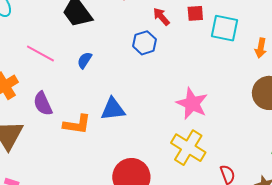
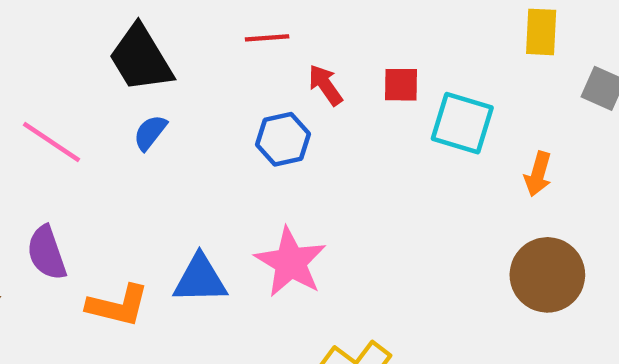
blue semicircle: (85, 60) -> (150, 133), moved
pink star: (192, 104) -> (290, 262), moved

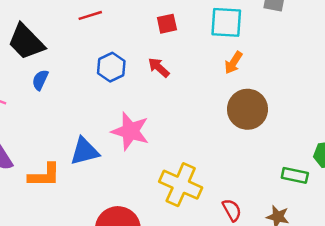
red arrow: (325, 85) -> (159, 67), moved
cyan square: (462, 123) -> (226, 22), moved
orange arrow: (538, 174) -> (233, 63), moved, turned 30
brown circle: (547, 275) -> (247, 109), moved

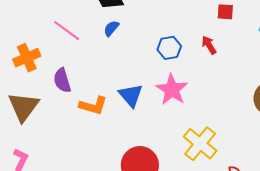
blue hexagon: (111, 67) -> (169, 48), moved
blue triangle: (85, 151) -> (131, 95), turned 48

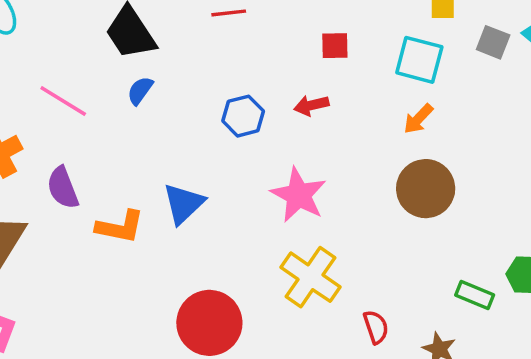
red arrow: (209, 45) -> (311, 105), turned -66
pink star: (172, 90) -> (299, 195), moved
blue triangle: (131, 95) -> (184, 204), turned 32

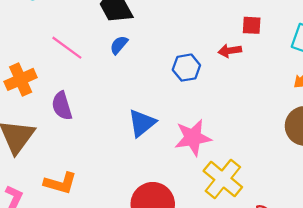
red arrow: (311, 105) -> (230, 51), moved
pink star: (299, 195) -> (193, 138), moved, turned 30
orange L-shape: (120, 227) -> (60, 183), moved

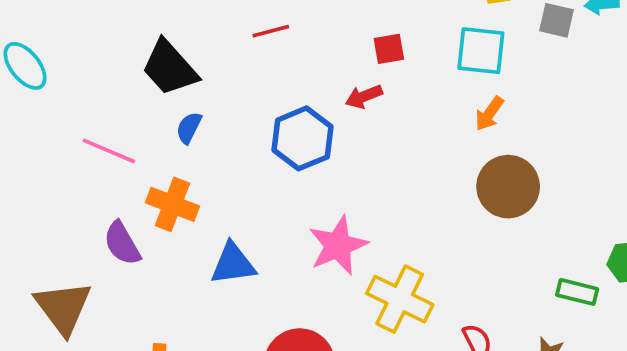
blue hexagon: (186, 68) -> (303, 138), size x1.4
orange cross: (21, 79) -> (172, 204), moved, turned -32
blue triangle: (142, 123) -> (233, 264), moved, turned 44

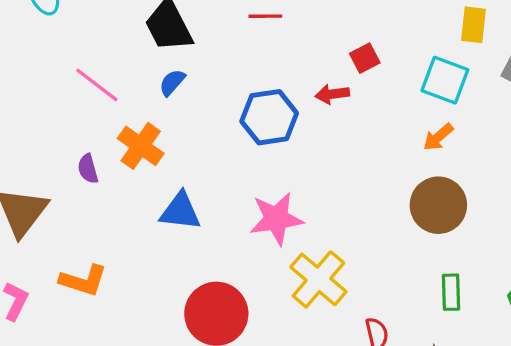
red square: (389, 49) -> (365, 58), turned -32
purple semicircle: (122, 243) -> (88, 169), size x0.7
green rectangle: (577, 292) -> (451, 292), moved, turned 60

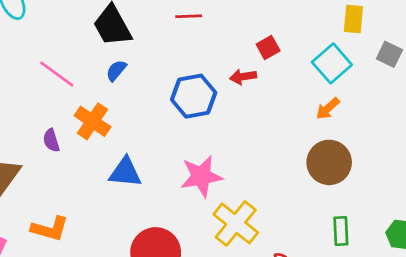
cyan square: (445, 80) -> (332, 63), turned 30

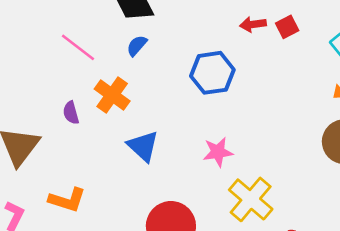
red arrow: (243, 77) -> (253, 24), moved
blue triangle: (125, 172) -> (143, 146), turned 36
pink star: (201, 176) -> (218, 152), size x0.7

